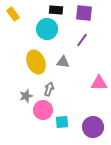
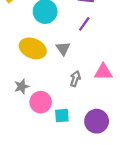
yellow ellipse: (36, 62) -> (33, 48), turned -45
gray triangle: (63, 62) -> (63, 48), turned 48
gray arrow: (49, 89) -> (75, 79), moved

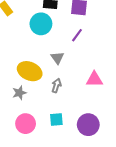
yellow ellipse: (33, 48) -> (30, 71), moved
gray arrow: (75, 79) -> (56, 86), moved
pink circle: (41, 102) -> (26, 124), moved

